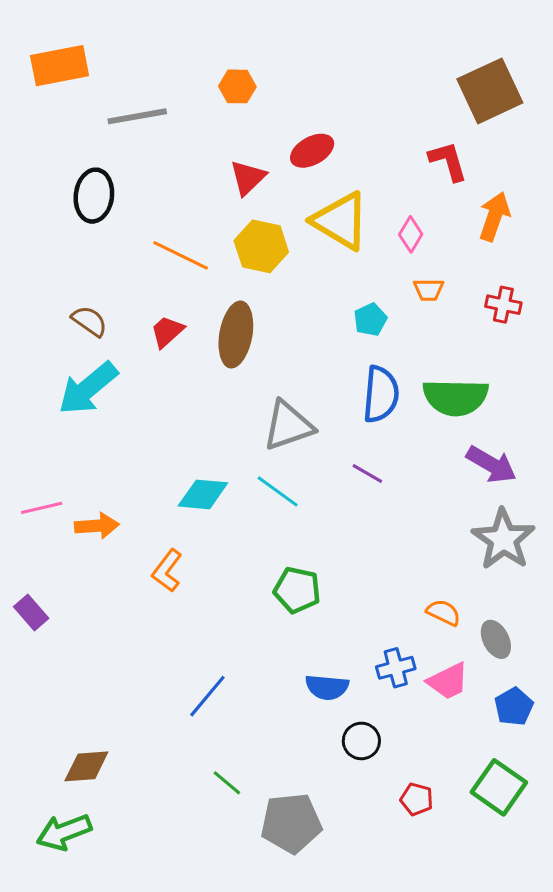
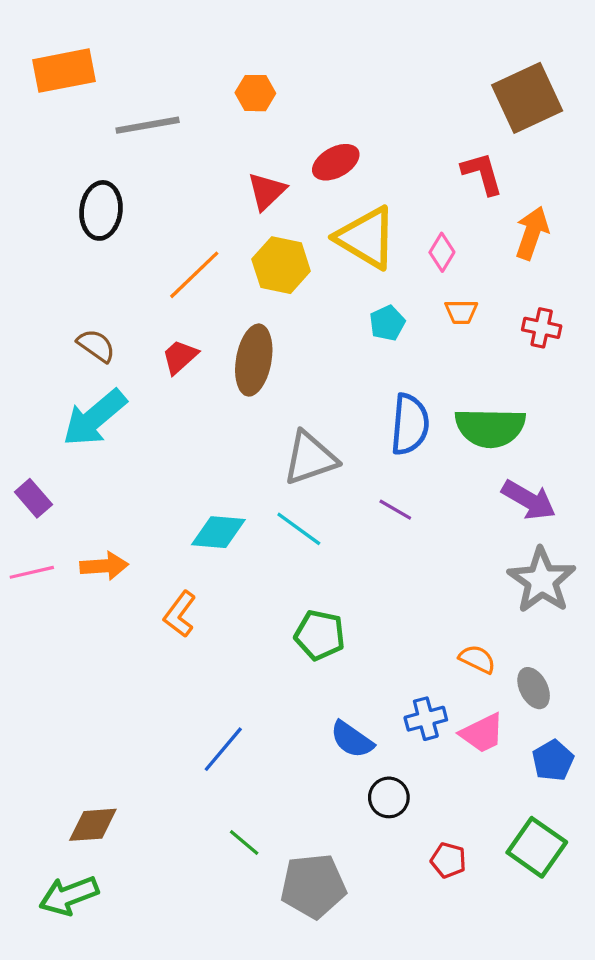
orange line: (181, 255) -> (194, 275), turned -70
cyan pentagon: (370, 320) -> (387, 323), moved
pink line: (42, 508) -> (32, 572), moved
purple rectangle: (31, 612) -> (33, 498), moved
blue semicircle: (327, 687) -> (352, 740), turned 30

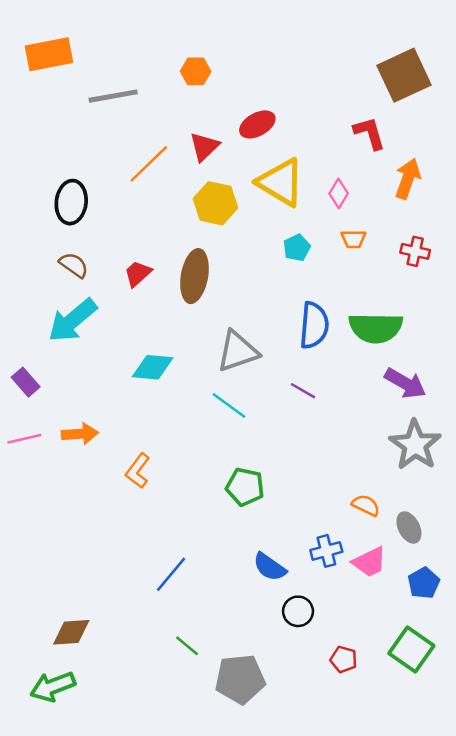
black ellipse: (101, 210) -> (71, 202), moved
orange line: (194, 275) -> (149, 164), moved
cyan diamond: (218, 532) -> (153, 367), moved

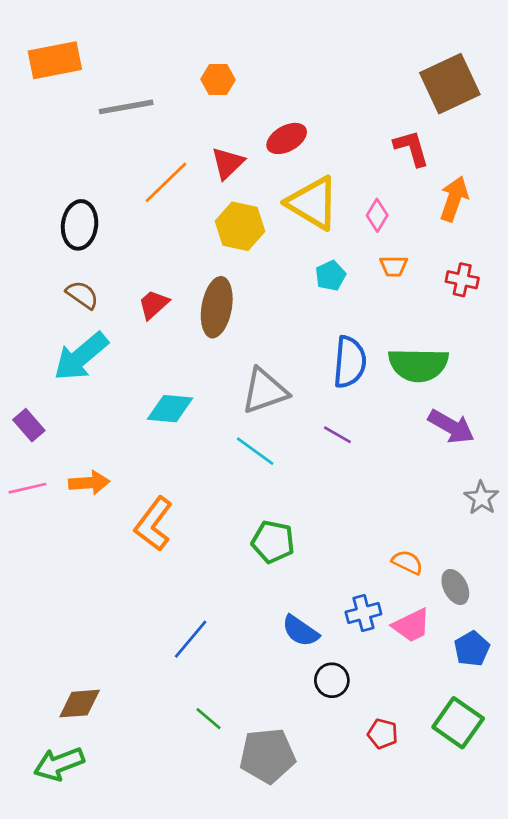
gray star: (415, 445) -> (481, 498), moved, size x0.6
orange L-shape: (138, 471) -> (154, 524), size x1.4

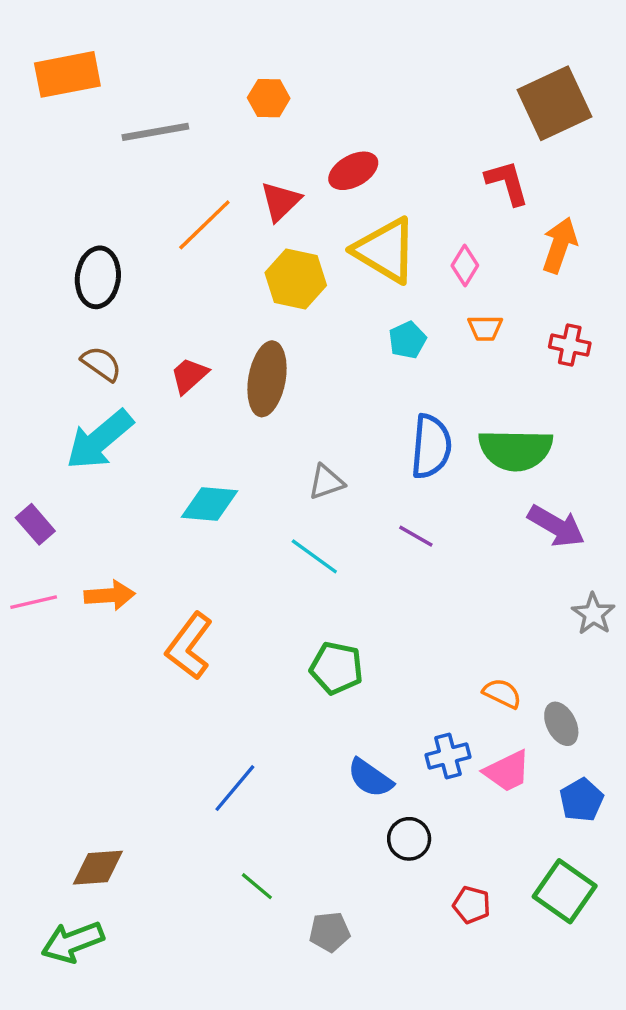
gray triangle: (265, 391) -> (326, 482), size x0.6
gray pentagon: (267, 756) -> (330, 932), size x0.6

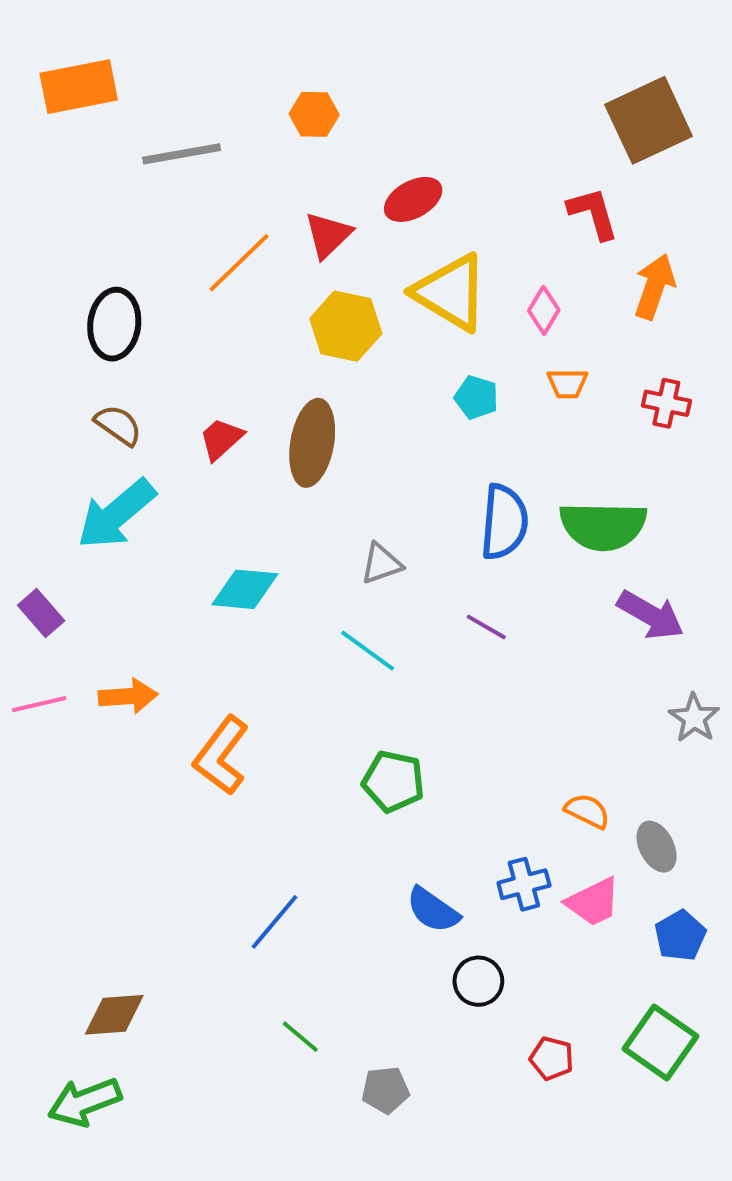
cyan pentagon: (407, 340) -> (476, 397), turned -30

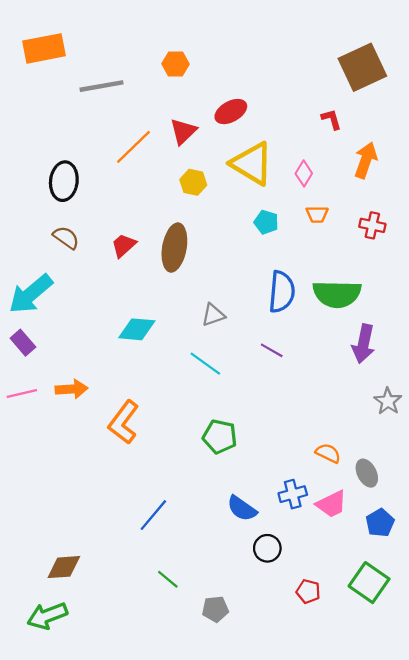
red L-shape: (593, 213) -> (331, 119), size x0.7
yellow hexagon: (346, 326) -> (193, 182), size x0.7
cyan arrow: (116, 514) -> (31, 294), moved
purple arrow: (651, 615) -> (363, 344), turned 72

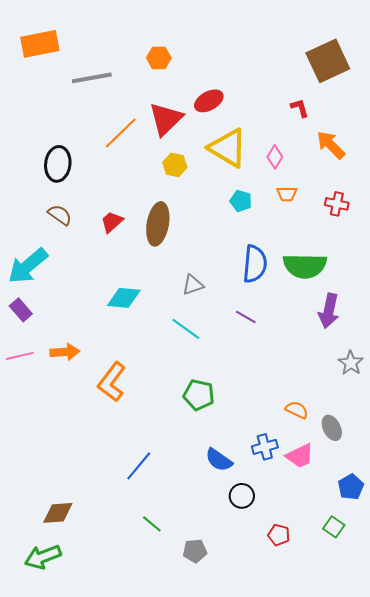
red triangle: (183, 131) -> (166, 119), size x1.4
orange arrow: (366, 160) -> (331, 145), turned -64
blue pentagon: (380, 523) -> (351, 487), moved
green square: (369, 583) -> (334, 527), size x0.6

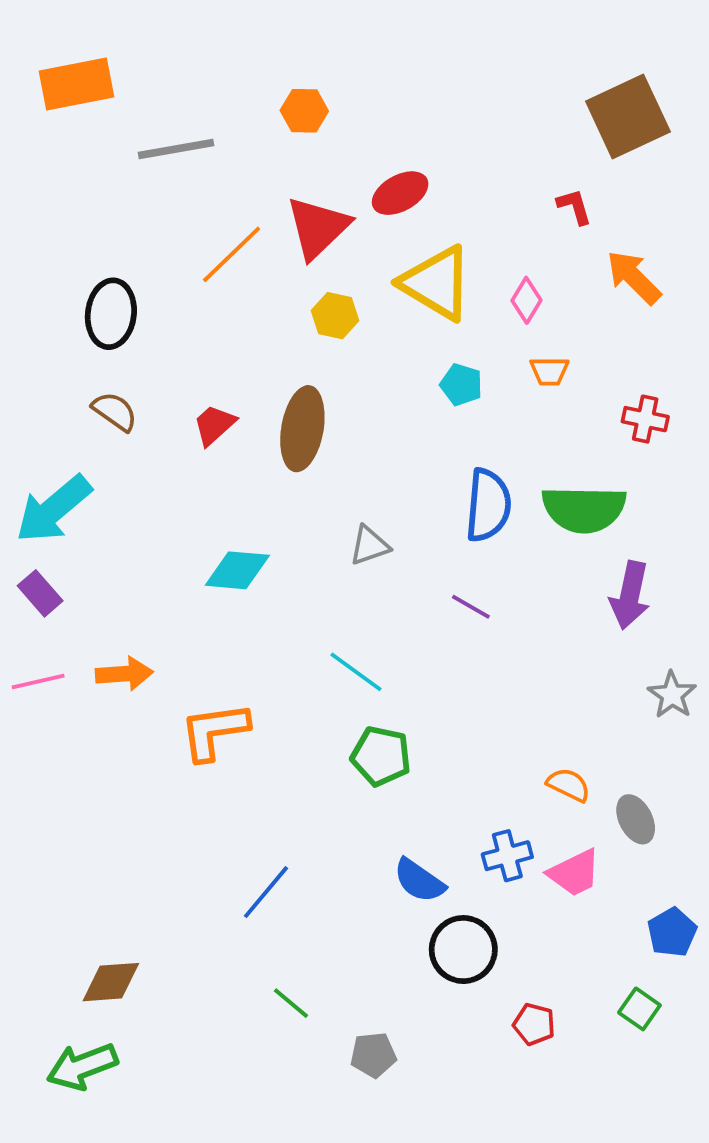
red cross: (337, 204) -> (645, 419), moved
cyan line: (186, 329) -> (356, 672), moved
orange L-shape: (112, 382) -> (214, 731), turned 45
black circle: (242, 496) -> (463, 950), size x1.4

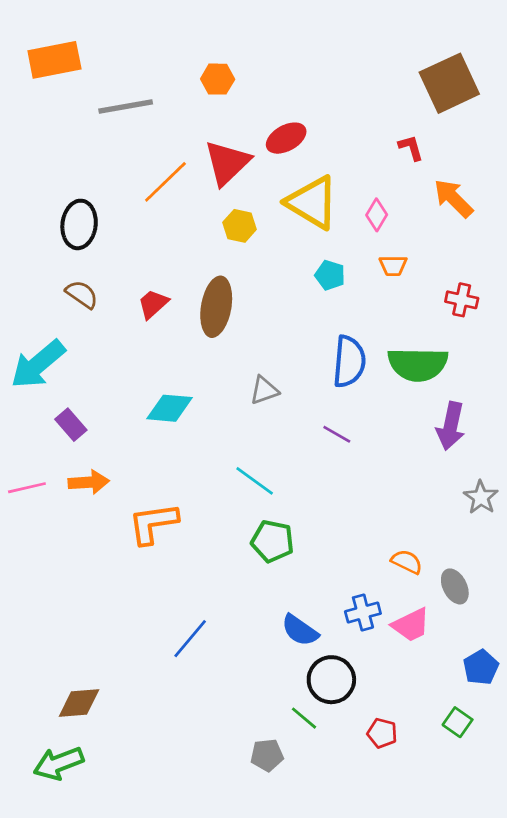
purple rectangle: (40, 593) -> (71, 425), moved
green line: (291, 1003) -> (304, 718), moved

